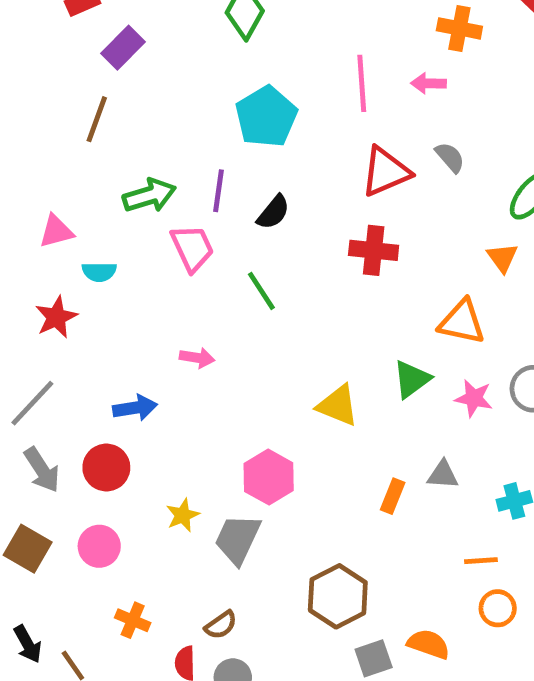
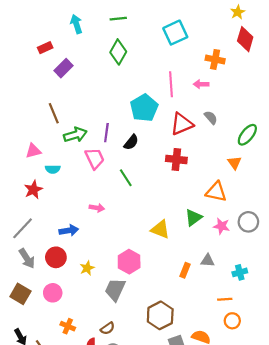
cyan pentagon: (266, 117) -> (144, 108), moved
brown line: (97, 119) -> (54, 113), moved, turned -42
yellow star: (183, 515) -> (87, 268), moved

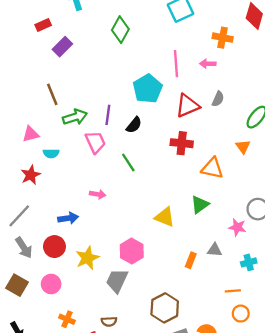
gray semicircle: (211, 118) -> (218, 99), turned 64
orange triangle: (216, 192) -> (212, 168), moved
pink star: (222, 226) -> (237, 227), moved
yellow star: (87, 268) -> (87, 258), size x1.5
brown semicircle: (108, 328) -> (109, 322), turned 32

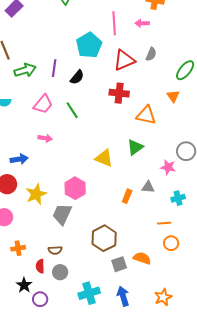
pink trapezoid: (95, 142) -> (43, 104), moved, turned 65
orange cross: (67, 319) -> (18, 248), turned -32

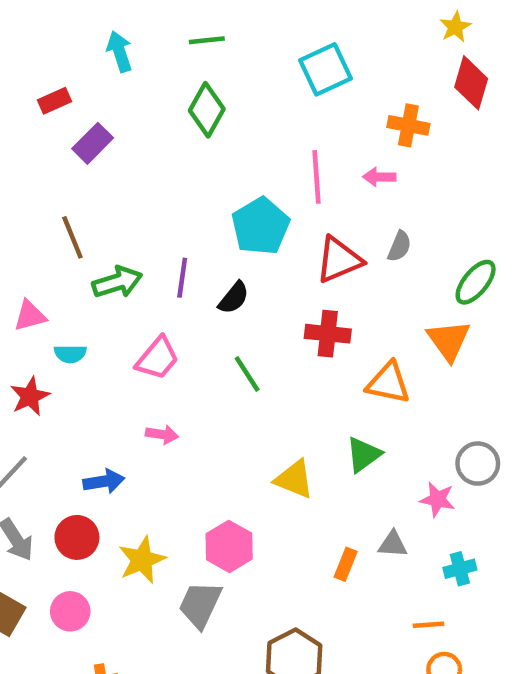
orange triangle: (173, 96) -> (449, 340), size x1.5
green line: (72, 110) -> (247, 374), moved

